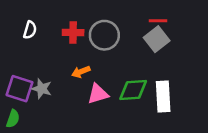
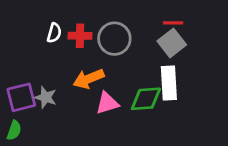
white semicircle: (30, 30) -> (54, 33), moved
orange arrow: (81, 72) -> (89, 79), size x1.5
purple square: (19, 89) -> (21, 97), turned -32
white rectangle: (163, 97) -> (169, 83), moved

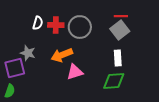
white rectangle: (169, 83) -> (118, 58), size x0.7
gray star: (46, 97) -> (28, 53), moved
green diamond: (146, 99) -> (114, 81), moved

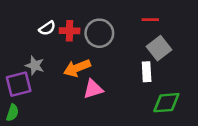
white semicircle: (38, 23) -> (47, 28), turned 40
gray square: (120, 30) -> (159, 48), moved
green diamond: (114, 81) -> (166, 103), moved

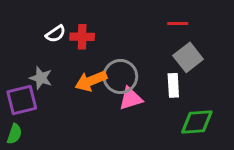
gray circle: (99, 33) -> (120, 76), moved
pink triangle: (93, 89) -> (131, 99), moved

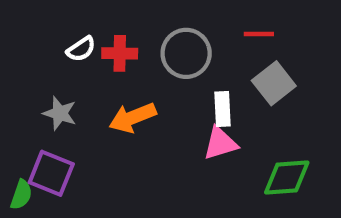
gray circle: (120, 76) -> (186, 53), moved
white rectangle: (173, 85) -> (222, 109), moved
pink triangle: (131, 99) -> (220, 143), moved
purple square: (22, 100) -> (51, 173), moved, turned 36

